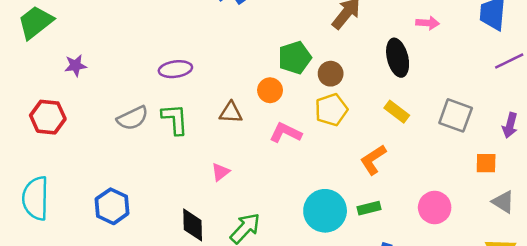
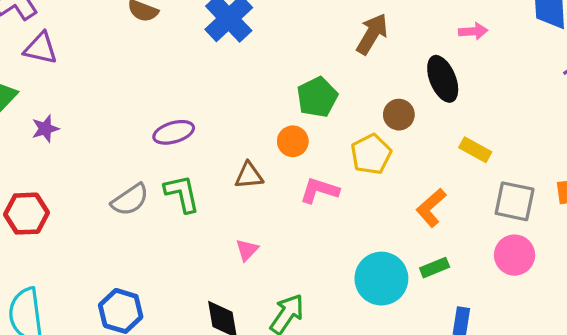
purple star: (75, 66) -> (45, 129), moved
brown circle: (331, 74) -> (399, 115), moved
yellow rectangle: (397, 112) -> (475, 150), moved
gray square: (456, 115) -> (515, 201), moved

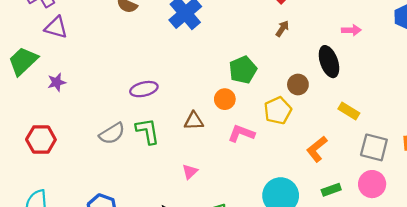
brown arrow: (372, 34) -> (282, 29), size x0.6
green rectangle: (435, 268) -> (331, 190), moved

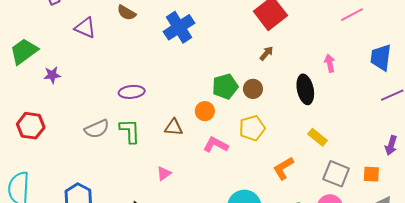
purple triangle: (56, 27) -> (85, 28), moved
pink arrow: (351, 30) -> (330, 63), turned -108
brown circle: (298, 84) -> (253, 89), moved

